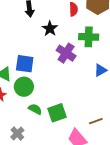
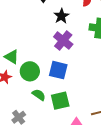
purple cross: (66, 53) -> (63, 40), moved
blue square: (25, 64) -> (58, 70), moved

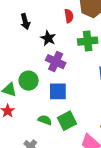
green circle: (30, 71) -> (29, 81), moved

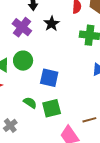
purple cross: (56, 62) -> (22, 27), moved

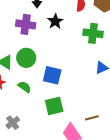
purple cross: (22, 27) -> (26, 24), turned -30
green semicircle: (30, 103) -> (24, 87), moved

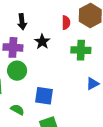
green circle: (26, 58) -> (17, 71), moved

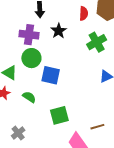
green cross: (81, 50) -> (97, 42), turned -36
blue square: (44, 96) -> (51, 75), moved

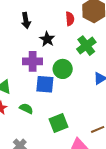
purple cross: (29, 35) -> (33, 61), moved
green circle: (31, 58) -> (63, 69), moved

